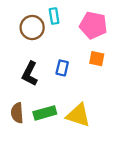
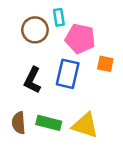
pink pentagon: (93, 25) -> (80, 39), moved
blue rectangle: (62, 68) -> (68, 74), size x1.6
green rectangle: (45, 113) -> (49, 123), turned 30

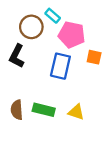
cyan rectangle: (59, 17) -> (53, 16), turned -40
black L-shape: (32, 80) -> (17, 56), moved
yellow triangle: (85, 125) -> (76, 112), size x0.7

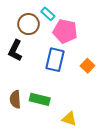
orange square: (94, 57) -> (88, 66), moved, turned 32
yellow triangle: (76, 112) -> (69, 119), moved

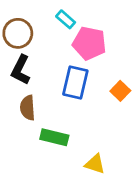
brown circle: (29, 24) -> (18, 33), moved
brown semicircle: (15, 99) -> (28, 108), moved

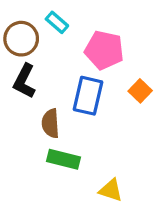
cyan rectangle: (66, 19) -> (57, 22), moved
orange square: (120, 91) -> (140, 91), moved
brown semicircle: (28, 108) -> (50, 123), moved

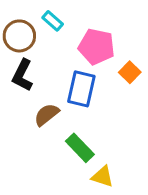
orange square: (140, 91) -> (130, 72), moved
brown semicircle: (50, 123) -> (47, 115), turned 56
green rectangle: (64, 159) -> (80, 148), moved, turned 32

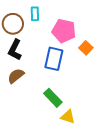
cyan rectangle: (53, 21) -> (35, 14), turned 48
brown semicircle: (47, 115) -> (16, 76), moved

